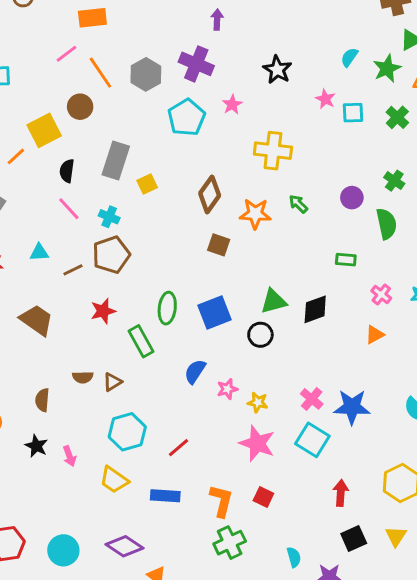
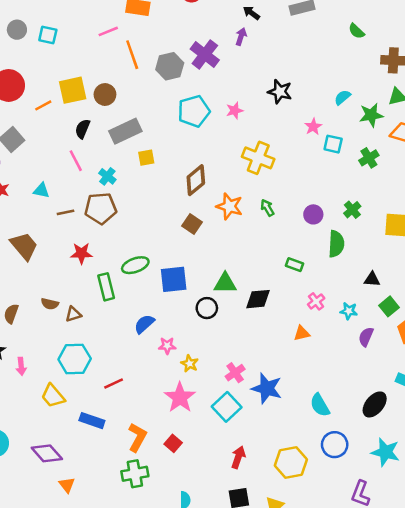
purple cross: (196, 64) -> (205, 54), moved
black star: (277, 70) -> (280, 92), turned -30
brown circle: (80, 107) -> (105, 94), moved
gray rectangle: (116, 161) -> (125, 131), turned 32
green ellipse: (167, 308) -> (135, 265), turned 48

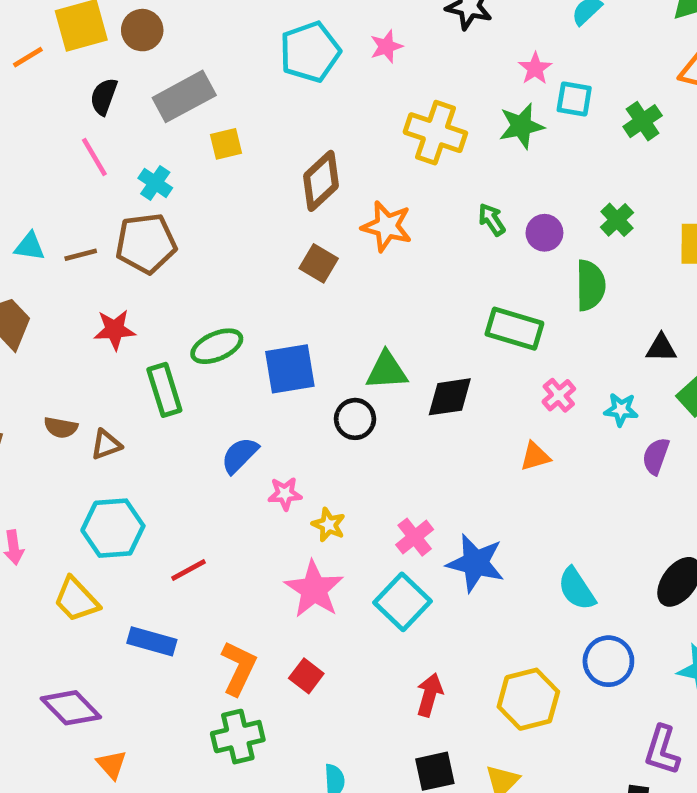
green star: (371, 115) -> (521, 126), moved
cyan triangle: (41, 190) -> (30, 246), moved
green arrow: (267, 208) -> (492, 220), moved
green rectangle: (294, 265) -> (514, 329), size x1.6

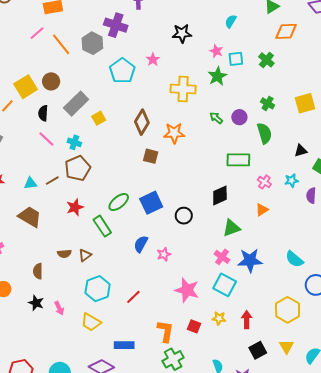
green triangle: (387, 371) -> (231, 228), moved
yellow star: (329, 525) -> (219, 318), moved
blue rectangle: (152, 641) -> (124, 345), moved

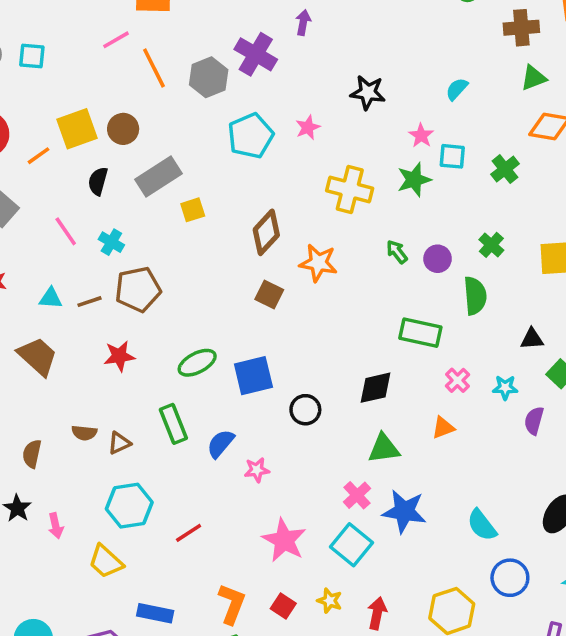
pink line: (46, 139) -> (66, 231), moved
cyan cross: (74, 142) -> (111, 242), moved
green rectangle: (102, 226) -> (173, 424), moved

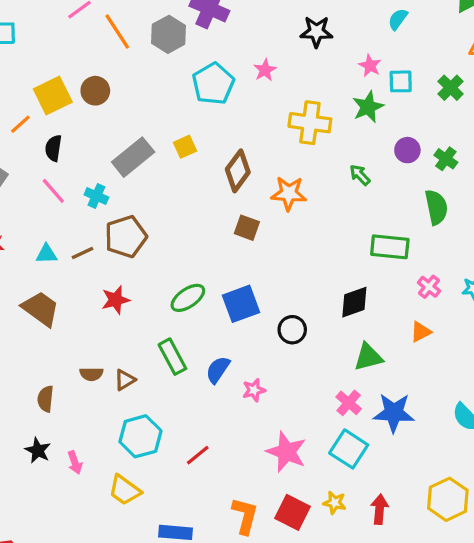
gray rectangle: (158, 176) -> (133, 157), moved
black semicircle: (98, 181) -> (53, 148), moved
yellow square: (193, 210) -> (185, 147), moved
purple circle: (438, 259) -> (407, 150), moved
red square: (283, 606) -> (292, 512), size x1.5

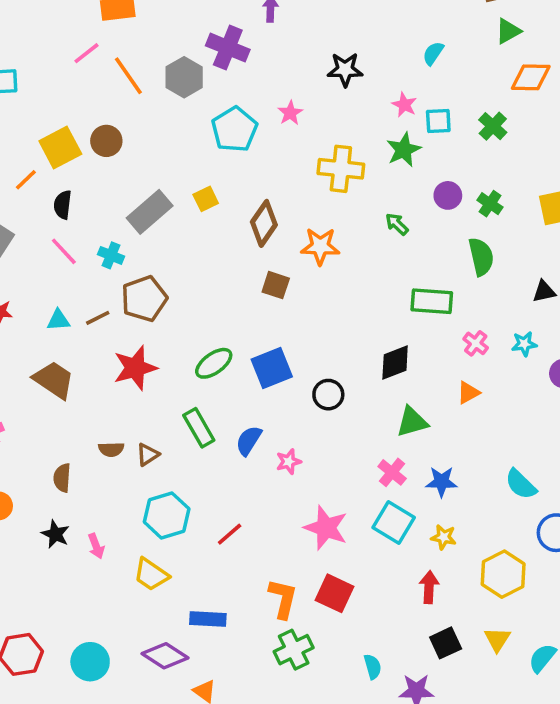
red star: (116, 300) -> (135, 368), size x1.4
blue star: (394, 413) -> (441, 482), size x0.7
yellow star: (335, 503) -> (444, 537), moved

